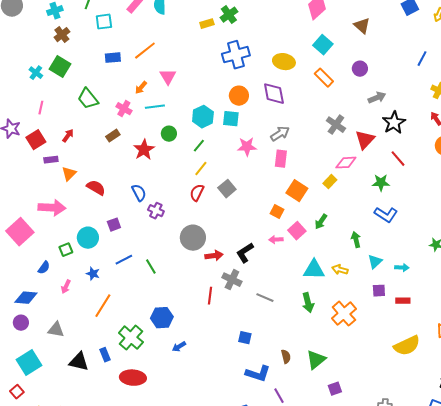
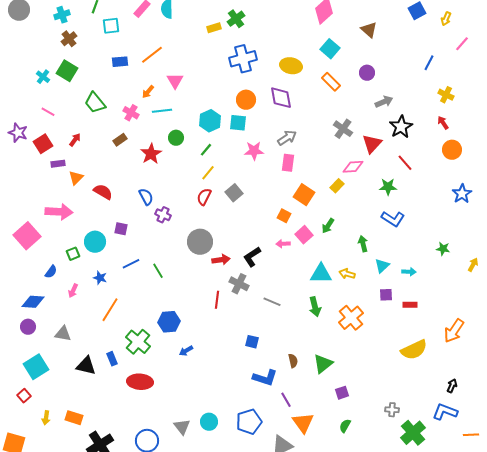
pink line: (41, 108) -> (48, 112), turned -72
purple square: (114, 225) -> (121, 229), turned 32

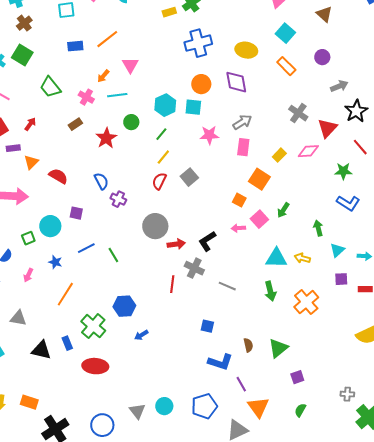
yellow rectangle: (337, 186) -> (279, 155), moved

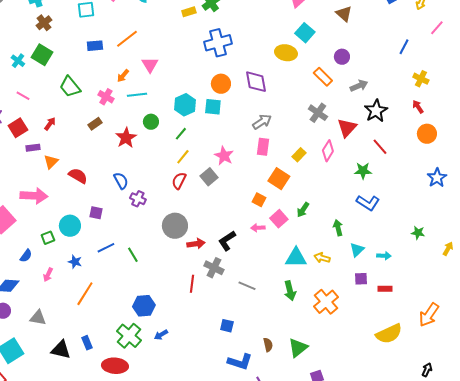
yellow ellipse: (246, 50) -> (286, 53), moved
orange rectangle: (286, 66) -> (323, 77), moved
pink star: (209, 135) -> (224, 156), moved, turned 30
pink diamond: (308, 151) -> (328, 151), turned -55
green cross: (93, 326) -> (129, 336), moved

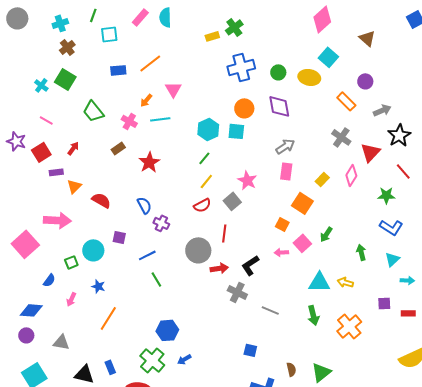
green circle: (151, 122) -> (278, 72), moved
red semicircle: (179, 181) -> (202, 205), turned -144
blue line: (106, 248) -> (147, 255), moved
cyan triangle: (357, 250) -> (392, 259), moved
red line: (192, 284) -> (224, 233), moved

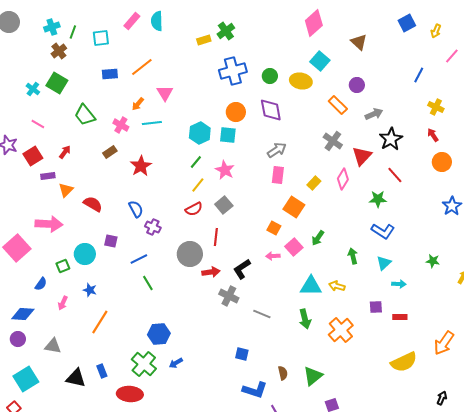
green line: (93, 15) -> (73, 32), moved
pink star: (247, 180) -> (225, 170), moved

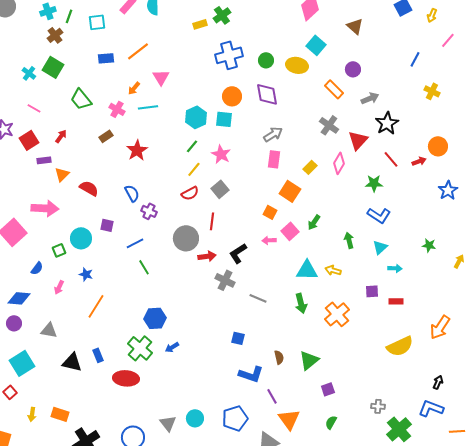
red arrow: (433, 135) -> (419, 161), moved, turned 104

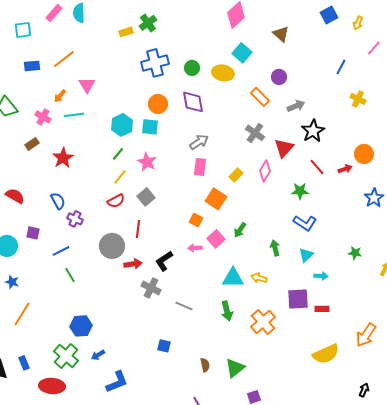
purple square: (372, 291) -> (298, 299), size x1.6
blue L-shape: (251, 374) -> (117, 382), moved, turned -40

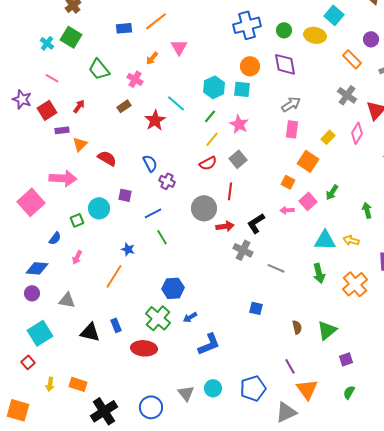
cyan line: (74, 115) -> (176, 103), moved, turned 48
blue star: (12, 282) -> (128, 249), moved

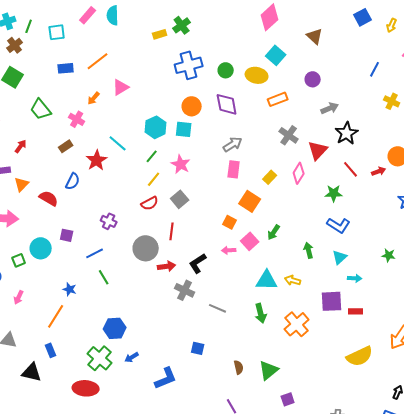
pink triangle: (179, 47) -> (121, 87), turned 30
orange rectangle: (352, 59) -> (278, 99), moved, turned -66
blue semicircle: (150, 163) -> (73, 181), moved, turned 54
blue rectangle: (116, 325) -> (51, 350), moved
blue L-shape: (209, 344) -> (166, 378), moved

